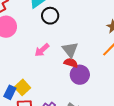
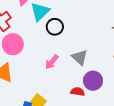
red semicircle: (71, 63) -> (78, 92), moved

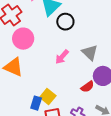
red semicircle: (78, 92) -> (87, 87), turned 136

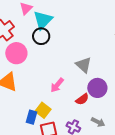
black circle: (65, 22) -> (41, 36), moved
pink arrow: (62, 57) -> (57, 85), moved

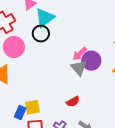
pink arrow: (57, 85) -> (80, 54), moved
purple circle: (97, 88) -> (91, 61), moved
yellow square: (43, 110) -> (32, 107), turned 35

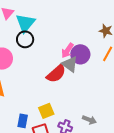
red semicircle: (73, 102) -> (56, 74), moved, size x1.5
yellow square: (32, 107) -> (46, 111), moved

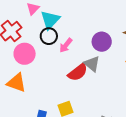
pink arrow: (67, 50) -> (66, 45), moved
purple circle: (80, 54) -> (102, 42), moved

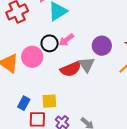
black circle: (49, 36) -> (50, 43), moved
pink circle: (25, 54) -> (32, 57), moved

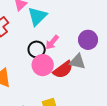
pink circle: (32, 57) -> (43, 65), moved
gray triangle: (87, 64) -> (77, 62), turned -30

